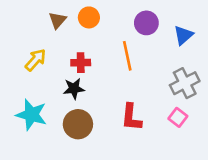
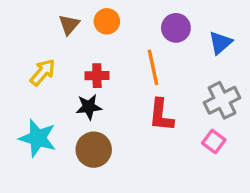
red L-shape: (131, 117) -> (161, 115), moved

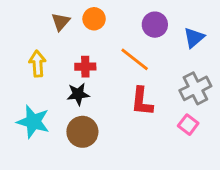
orange line: (153, 67) -> (135, 59), turned -40
yellow arrow: (43, 72) -> (38, 64), turned -45

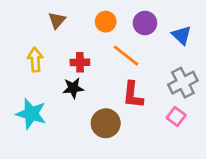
orange circle: (94, 19) -> (106, 22), moved
blue triangle: (194, 38) -> (182, 35), turned -35
brown circle: (82, 132) -> (106, 123), moved

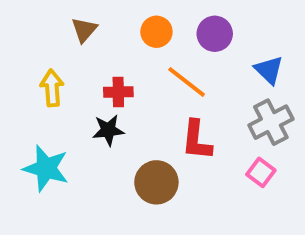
blue triangle: (182, 35) -> (269, 70), moved

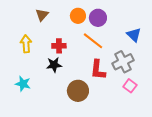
purple circle: (215, 34) -> (98, 18), moved
gray cross: (271, 122) -> (123, 62), moved
cyan star: (46, 168) -> (23, 84), size x0.7

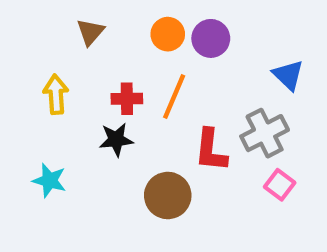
orange line: (93, 41) -> (174, 97), moved, turned 75

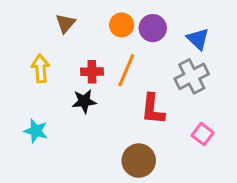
blue triangle: (288, 75) -> (198, 39), moved
gray cross: (265, 133) -> (192, 76), moved
brown circle: (168, 195) -> (139, 161), moved

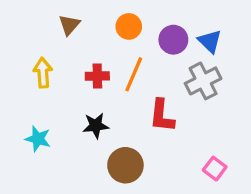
purple circle: (153, 28) -> (173, 40), moved
black star: (84, 101) -> (96, 126), moved
pink square: (203, 134) -> (215, 169), moved
brown circle: (139, 161) -> (125, 165), moved

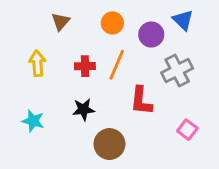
blue triangle: (210, 41) -> (183, 20), moved
pink square: (215, 169) -> (187, 130), moved

